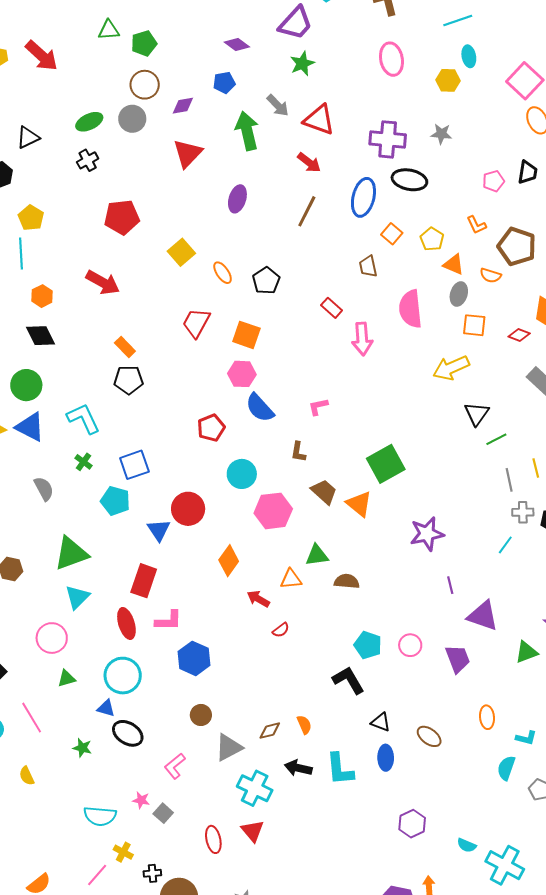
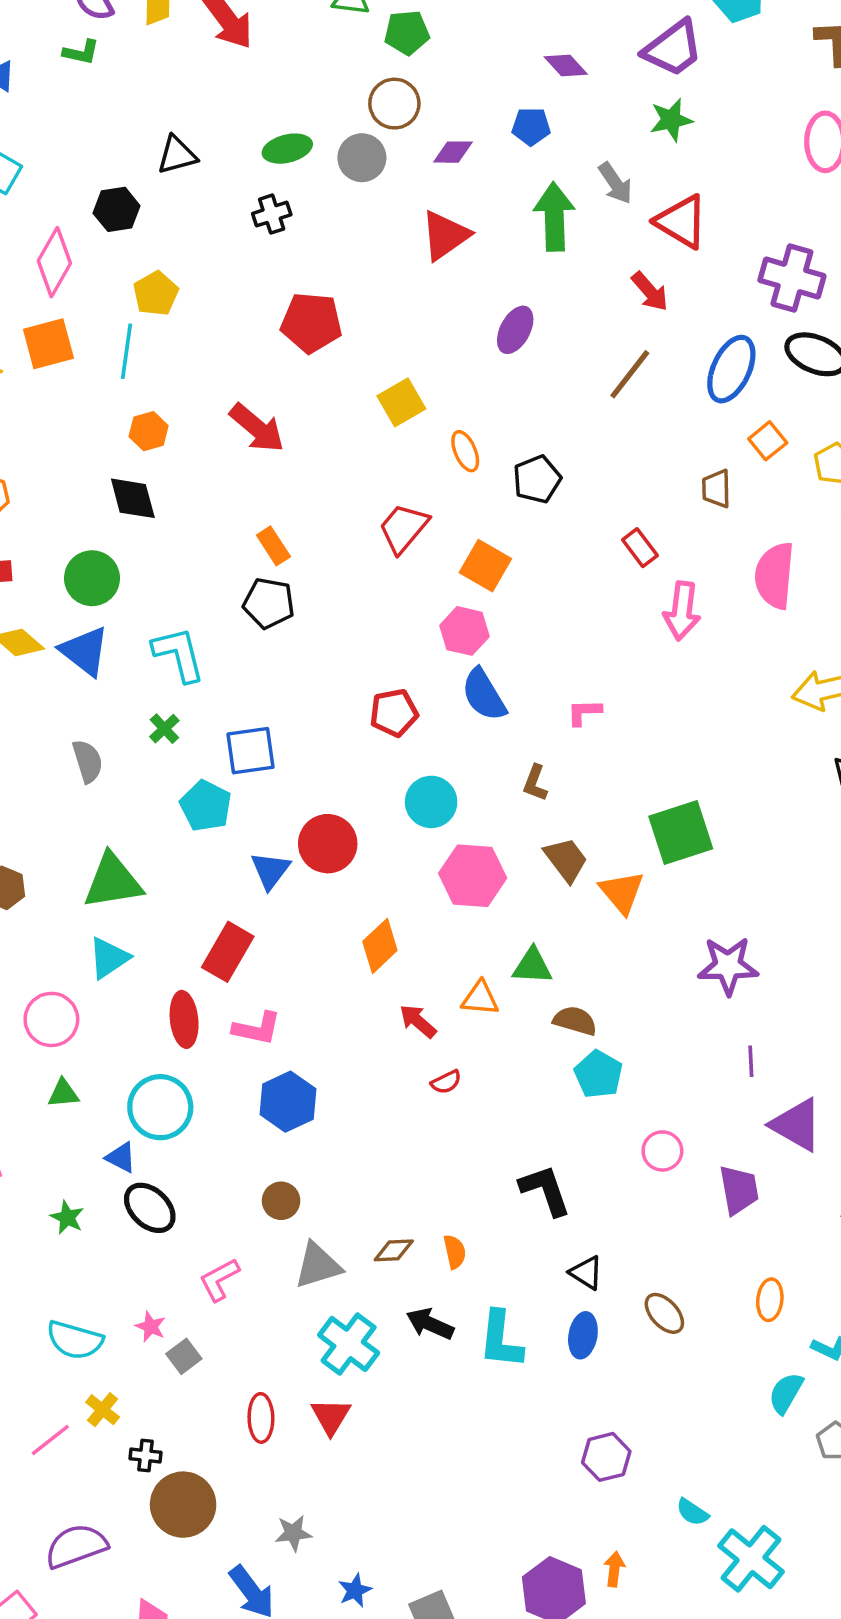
cyan pentagon: (368, 645) -> (598, 1074), moved

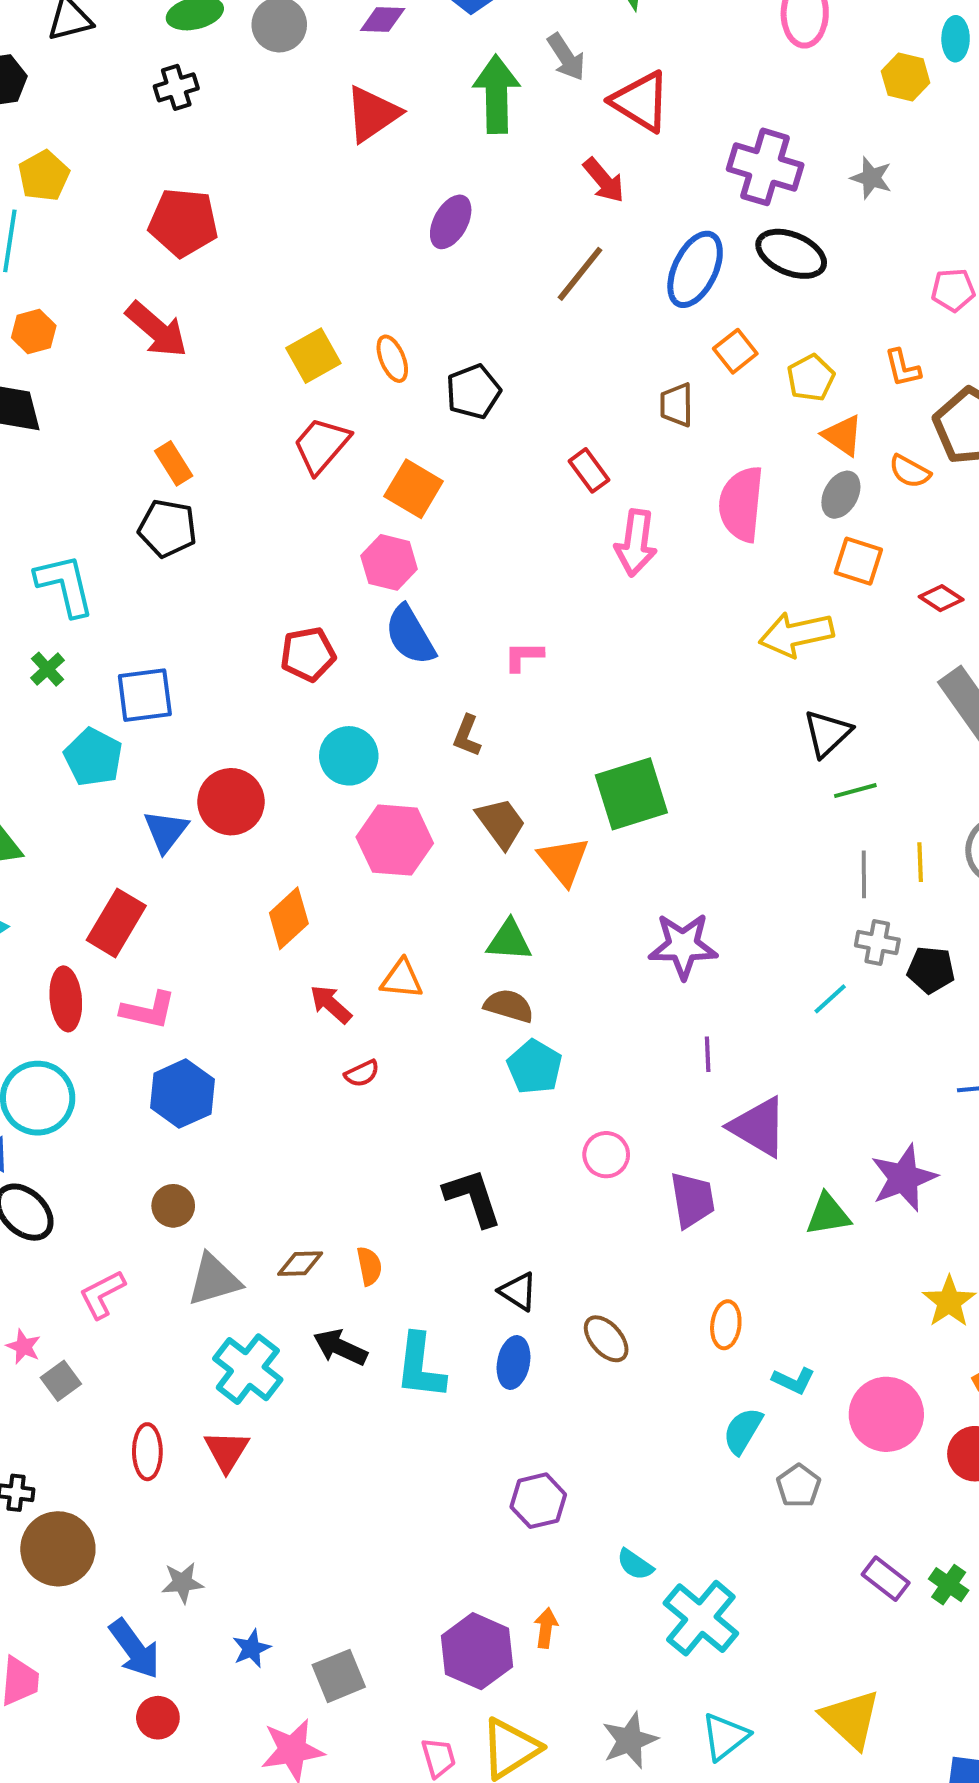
red pentagon: (311, 323) -> (183, 222), moved
yellow square: (401, 402) -> (313, 356), moved
green triangle: (532, 966) -> (509, 940), moved

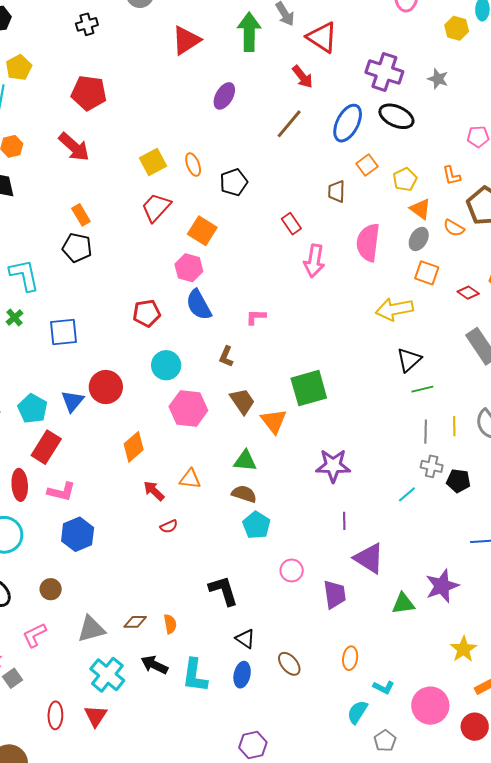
cyan pentagon: (93, 757) -> (33, 409), moved
brown circle: (173, 1206) -> (51, 589), moved

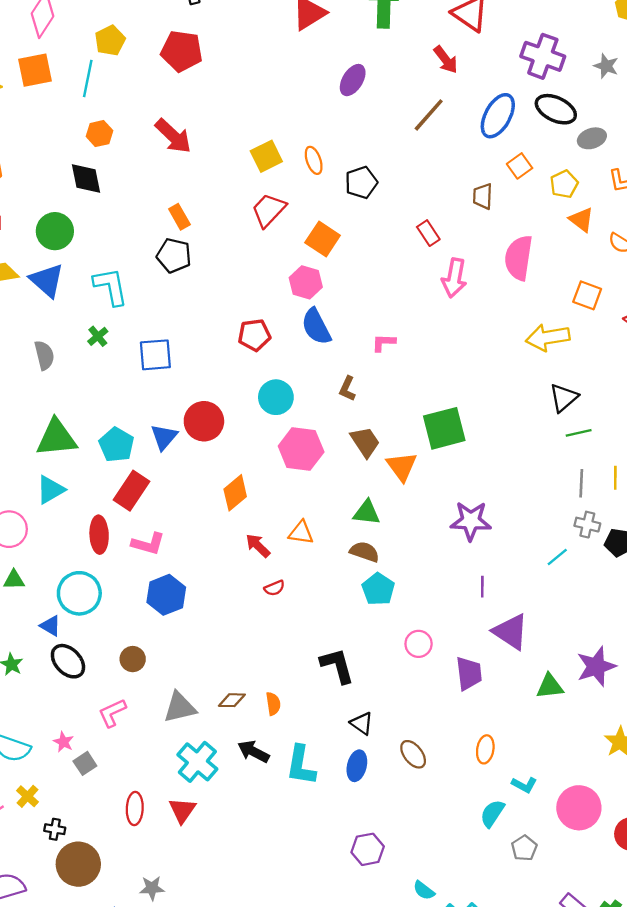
red pentagon: (89, 93) -> (182, 51), moved
gray ellipse: (419, 239) -> (592, 138), moved, turned 40

